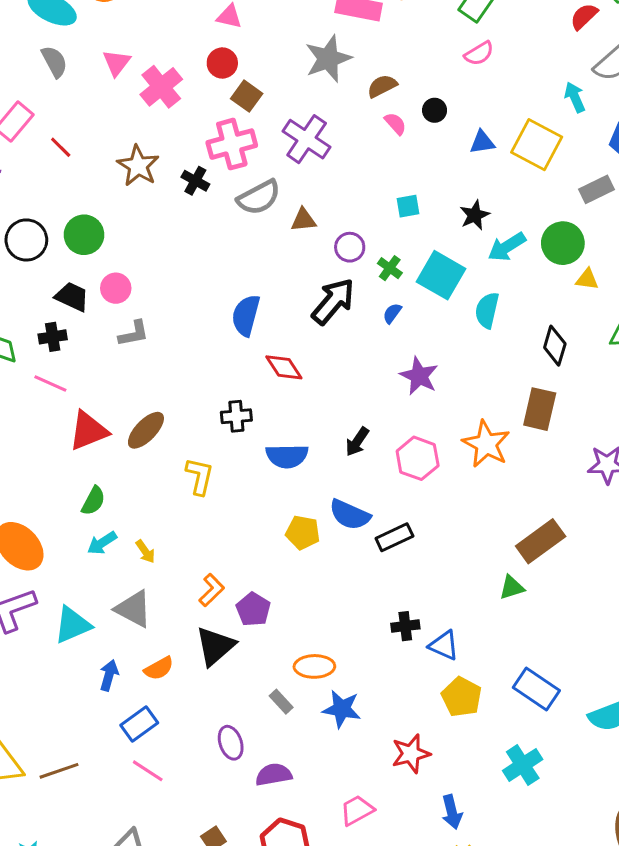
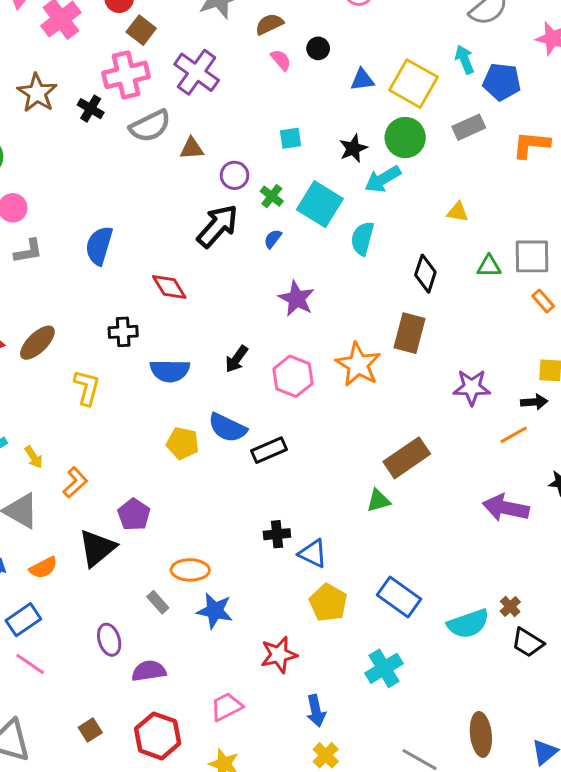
cyan arrow: (575, 97) -> (465, 59), moved
green circle: (563, 243) -> (405, 138), moved
blue semicircle: (246, 315) -> (99, 246), moved
orange L-shape: (212, 590) -> (75, 482), moved

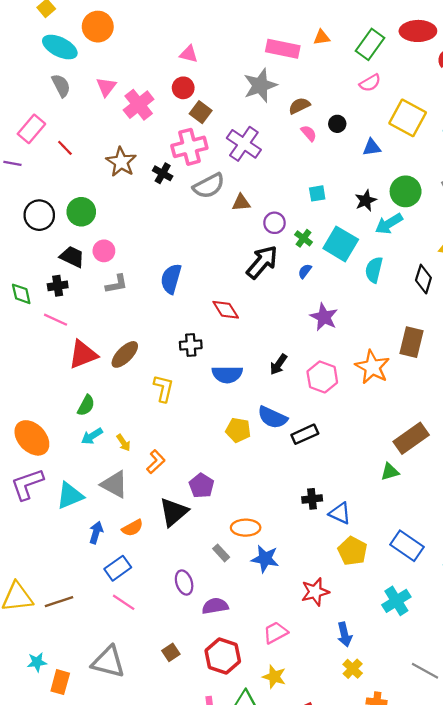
yellow square: (413, 84) -> (408, 118), moved
black diamond: (425, 274) -> (423, 279), moved

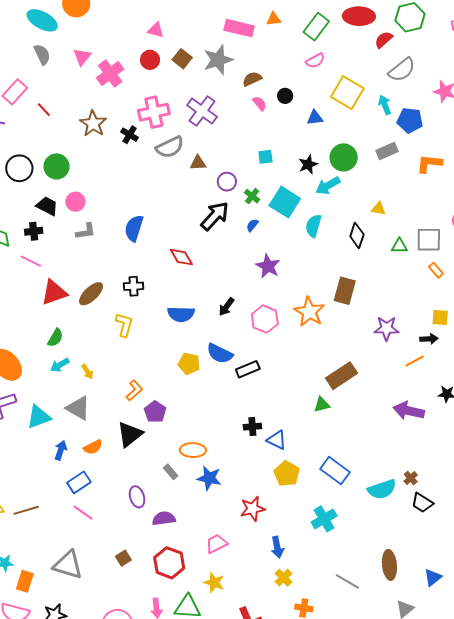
brown square: (201, 112) -> (182, 59), moved
black cross: (191, 345) -> (134, 286), moved
orange L-shape: (156, 462) -> (134, 390), moved

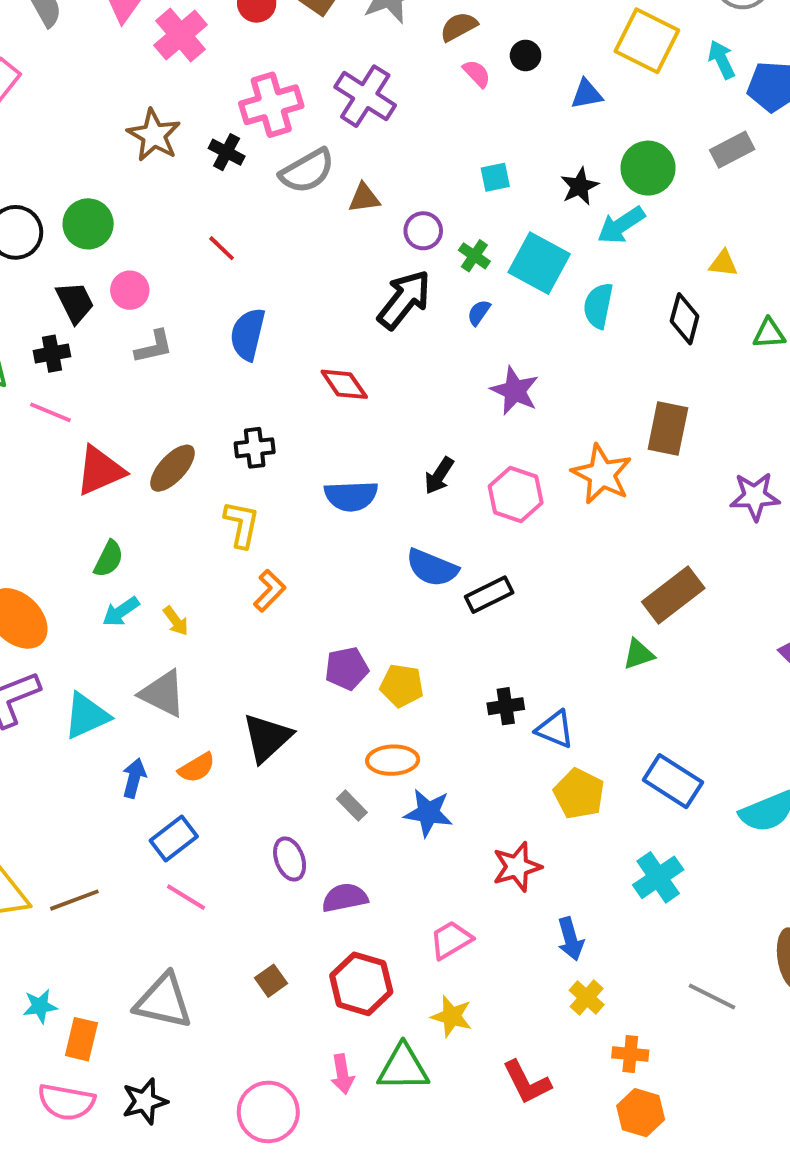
red line: (44, 110) -> (222, 248), moved
black trapezoid: (47, 206) -> (75, 302), turned 40
yellow pentagon: (189, 364) -> (402, 686), moved
orange L-shape: (134, 390) -> (270, 591), moved
purple pentagon: (155, 412) -> (347, 668), moved, turned 30

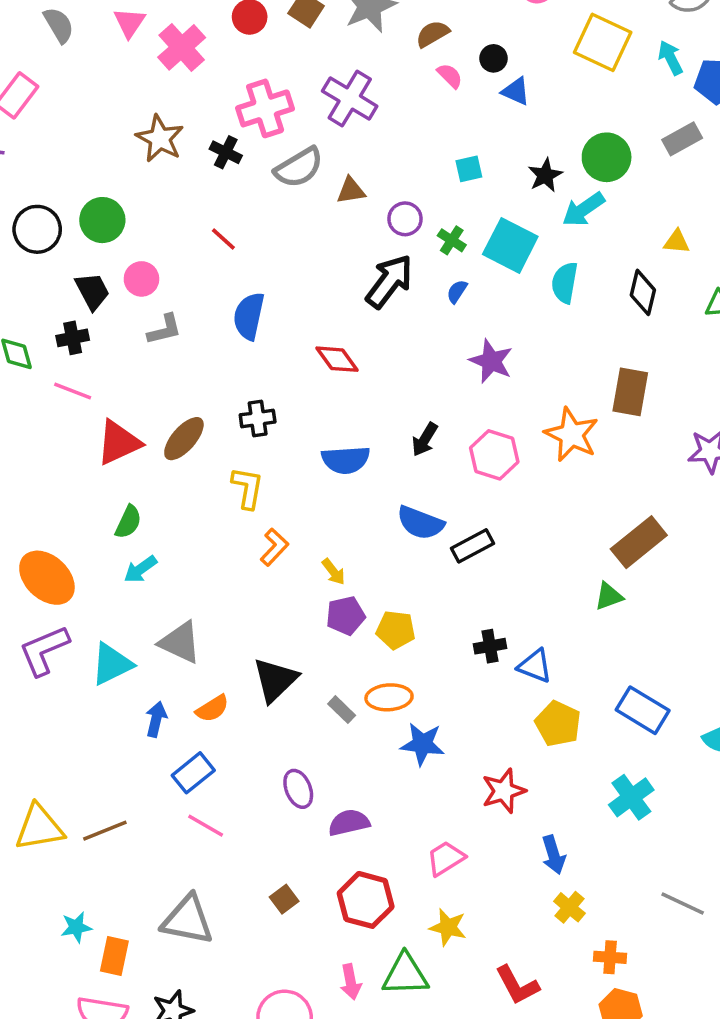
blue triangle: (587, 94) -> (516, 91), moved, turned 36
yellow arrow: (176, 621) -> (334, 572), moved
gray rectangle: (352, 806) -> (342, 710), moved

